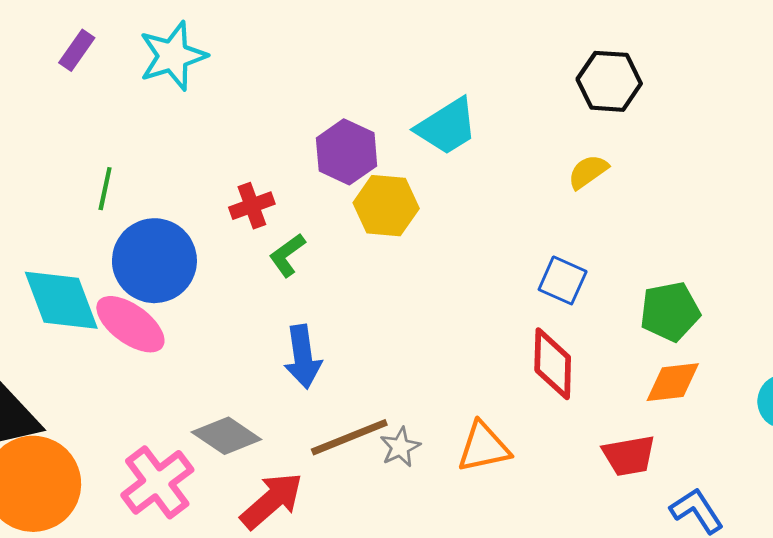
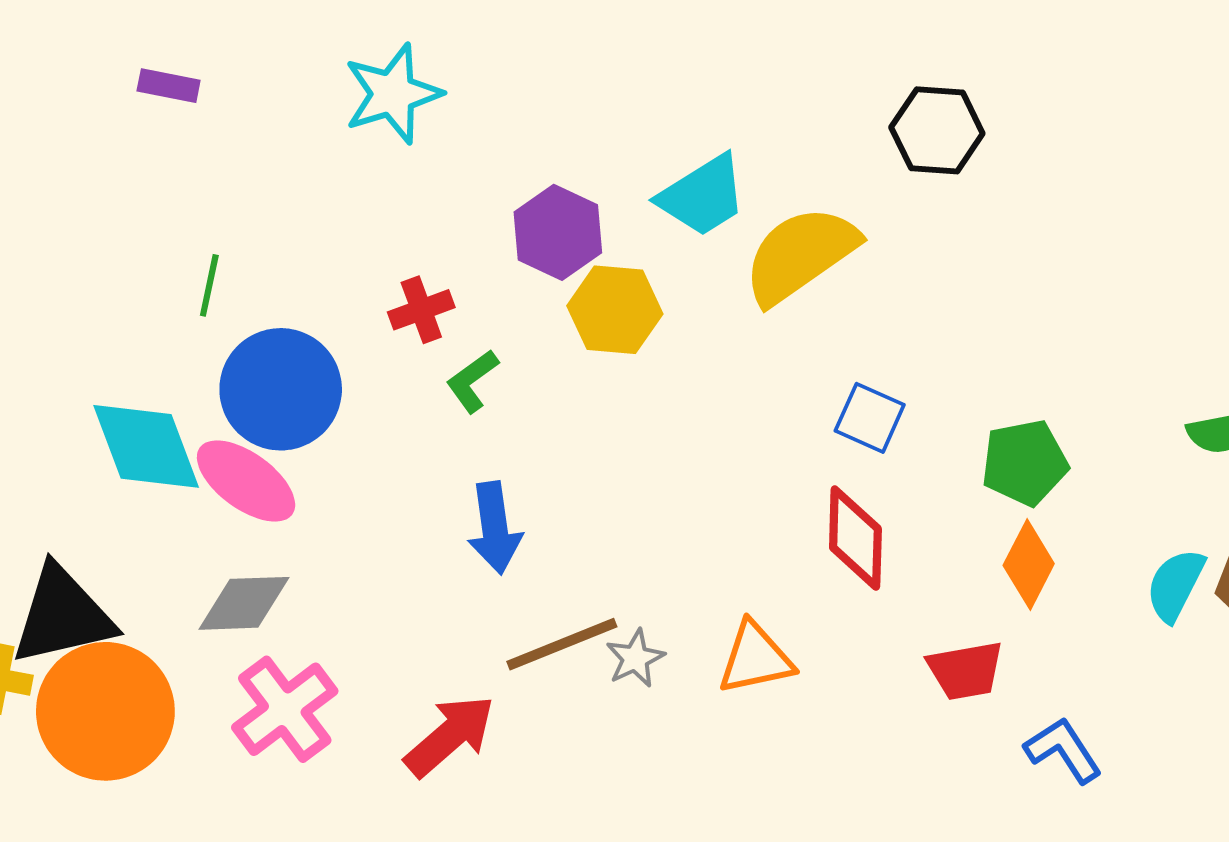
purple rectangle: (77, 50) -> (169, 86), turned 66
cyan star: (173, 56) -> (393, 94), moved
yellow semicircle: (588, 172) -> (800, 255), moved, size x2.0
orange diamond: (673, 382) -> (1029, 565), turned -56
gray diamond: (226, 436) -> (244, 603), moved, turned -36

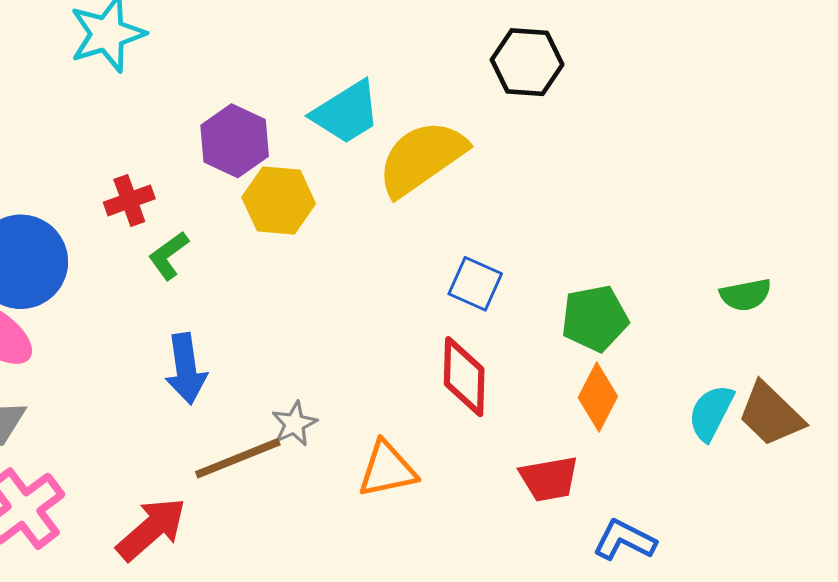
gray star: (635, 658) -> (294, 424), moved
blue L-shape: (1063, 750) -> (625, 540), turned -30

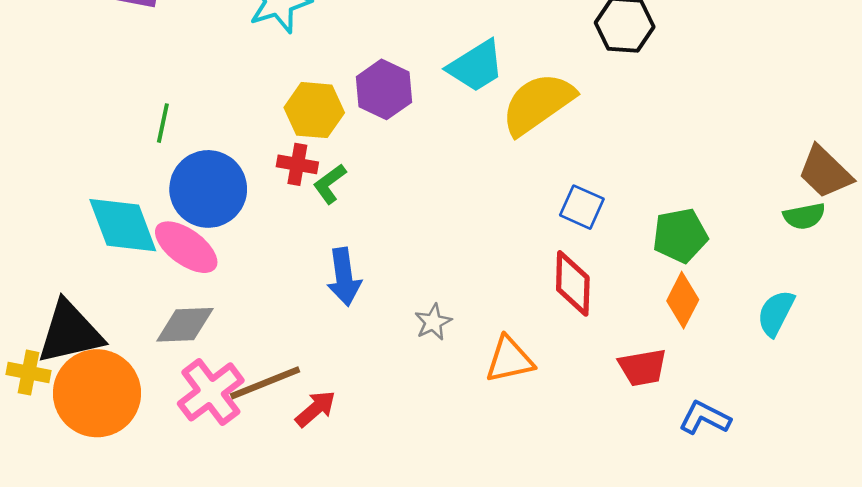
red cross: (129, 200) -> (297, 164), moved, turned 30
yellow hexagon: (279, 200) -> (314, 110), moved
brown trapezoid: (771, 414) -> (825, 172), moved
brown line: (238, 458) -> (265, 383), moved
red arrow: (151, 529) -> (315, 409), size x0.7

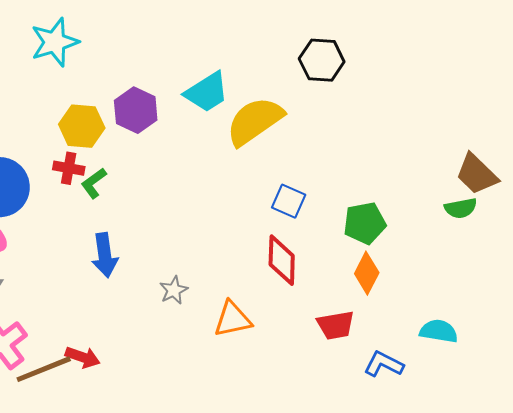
cyan semicircle: (776, 313) -> (439, 331), moved, turned 72
brown line: (265, 383) -> (44, 369), moved
red arrow: (315, 409) -> (83, 357), turned 60

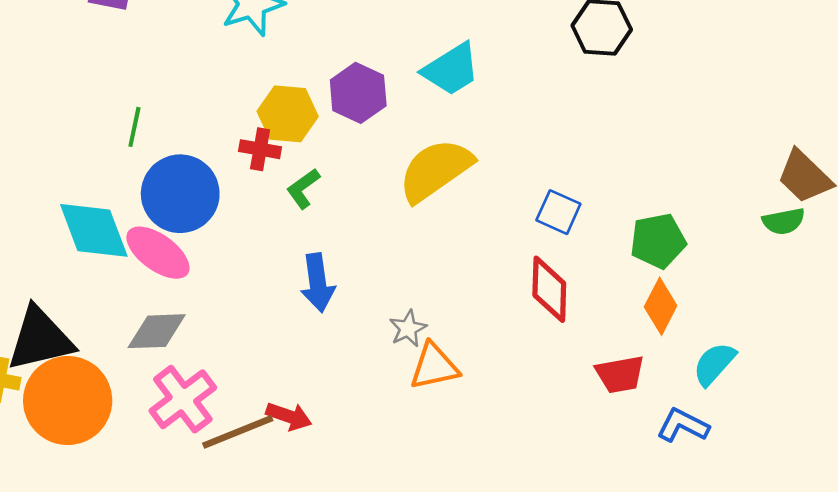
yellow semicircle: (255, 121) -> (435, 170), moved
red cross: (69, 168) -> (260, 149), moved
orange triangle: (233, 319) -> (434, 366), moved
cyan semicircle: (439, 331) -> (714, 364), moved, turned -57

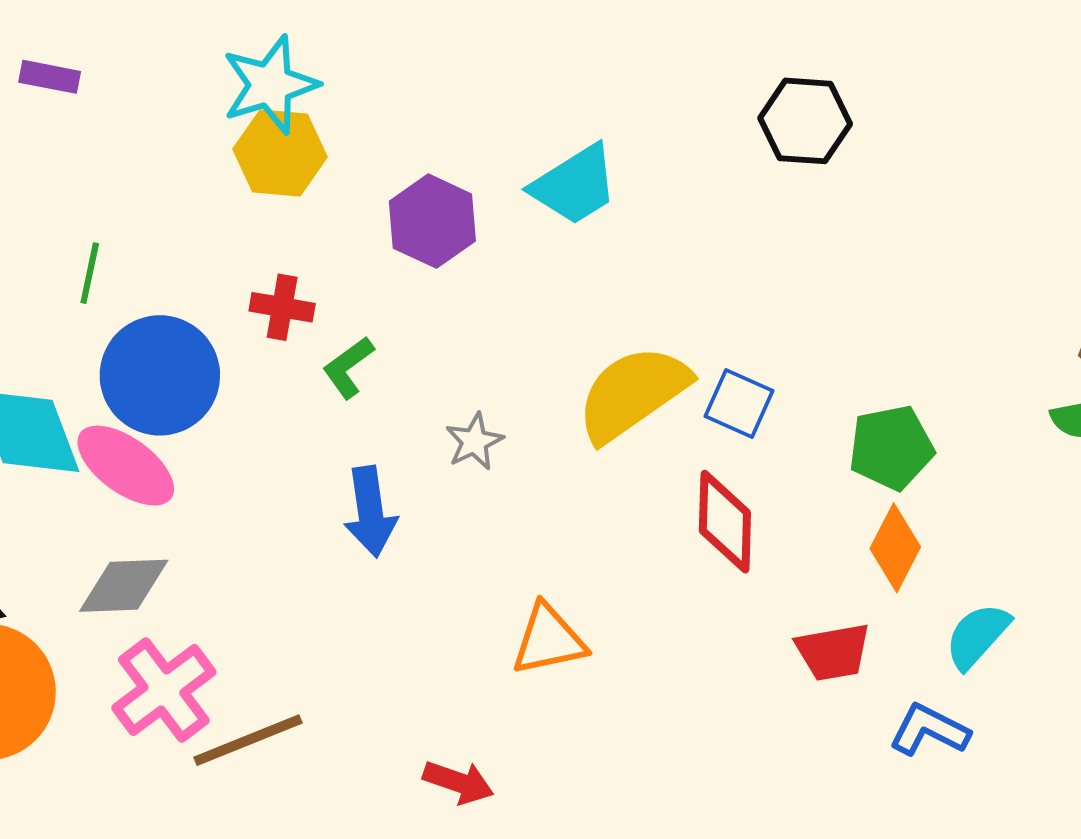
yellow hexagon: (288, 114) -> (280, 153), moved
yellow semicircle: (435, 170) -> (633, 393), moved
gray star: (408, 329) -> (474, 442), moved
red arrow: (289, 416) -> (458, 782), moved

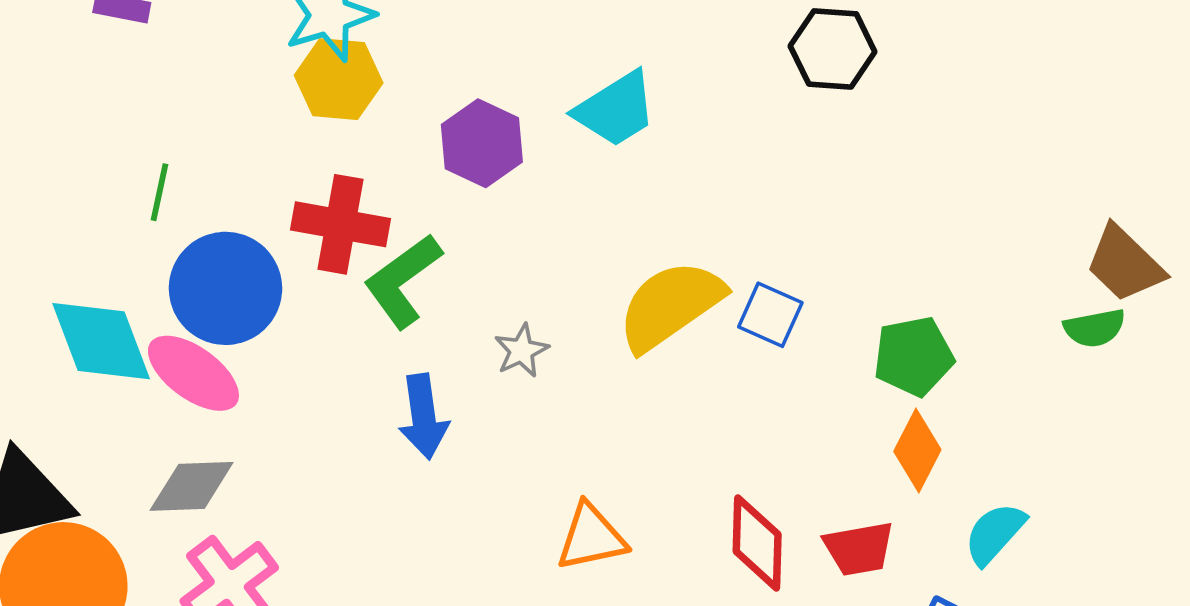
red cross: (282, 307) -> (340, 224), size x1.6
green L-shape: (348, 367) -> (403, 281), size x1.6
red diamond: (725, 522) -> (757, 543), moved

